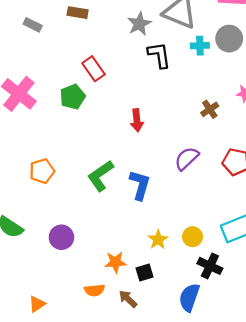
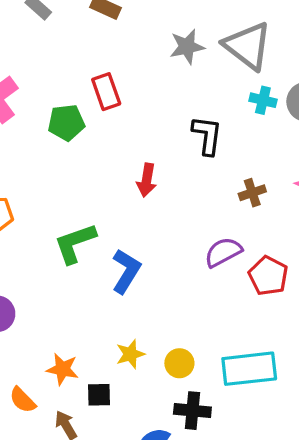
black L-shape: (159, 55) -> (207, 135), moved
purple semicircle: (187, 159) -> (223, 252), moved
black cross: (210, 266) -> (192, 411), turned -35
orange semicircle: (94, 290) -> (23, 400), turned 36

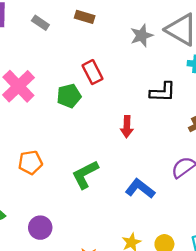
black L-shape: (207, 135) -> (163, 92), turned 92
blue L-shape: (126, 271) -> (140, 189), moved, turned -76

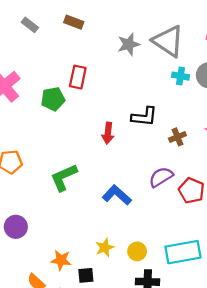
red rectangle: (92, 72) -> (78, 77), turned 35
black L-shape: (163, 92) -> (144, 117), moved

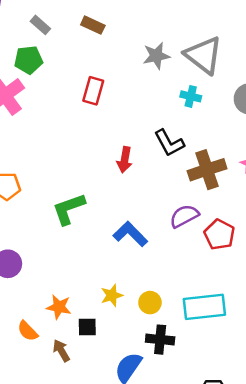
cyan cross: (181, 76) -> (191, 96), moved
green pentagon: (53, 99) -> (28, 60), moved
black L-shape: (144, 117) -> (169, 143), turned 52
brown cross: (177, 137) -> (207, 170), size x1.8

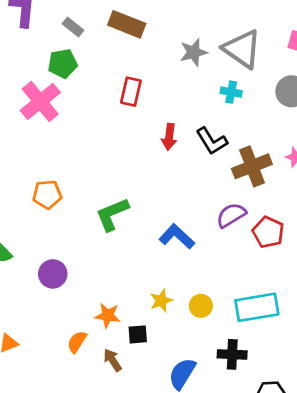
brown rectangle: (93, 25) -> (127, 24), size x1.5
red arrow: (125, 160) -> (169, 137), moved
orange semicircle: (28, 331) -> (77, 342), turned 80
black cross: (160, 340) -> (232, 354), moved

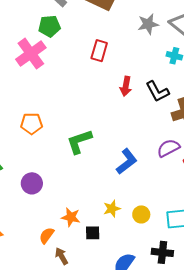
blue L-shape: (177, 237) -> (127, 161), turned 96
brown arrow: (113, 360) -> (61, 256), moved

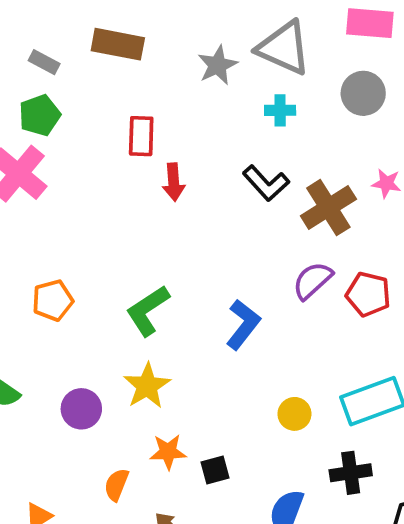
red arrow: (126, 86) -> (174, 182), moved
yellow star: (112, 209) -> (147, 386), moved, size x1.4
orange semicircle: (47, 235) -> (116, 485), moved

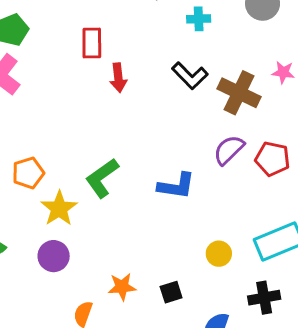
brown cross: (328, 208) -> (239, 93), turned -30
blue L-shape: (243, 324) -> (176, 186), turned 63
yellow star: (147, 386) -> (59, 208), moved
black square: (215, 470) -> (171, 292), moved

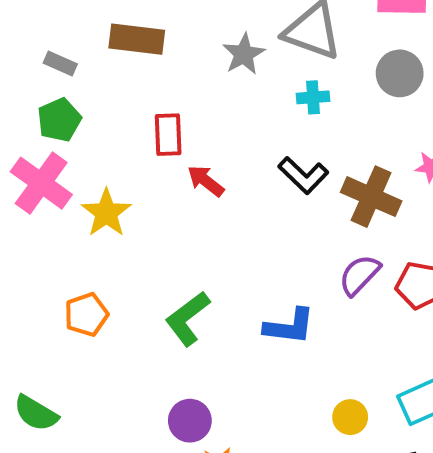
red arrow: (118, 78) -> (206, 181), turned 136
yellow star: (59, 208) -> (106, 213), moved
purple circle: (54, 256) -> (190, 421), moved

